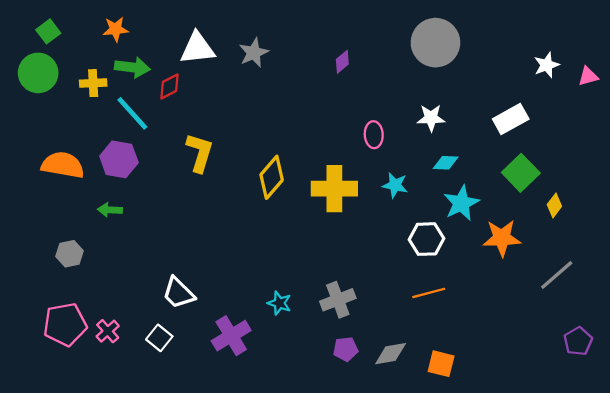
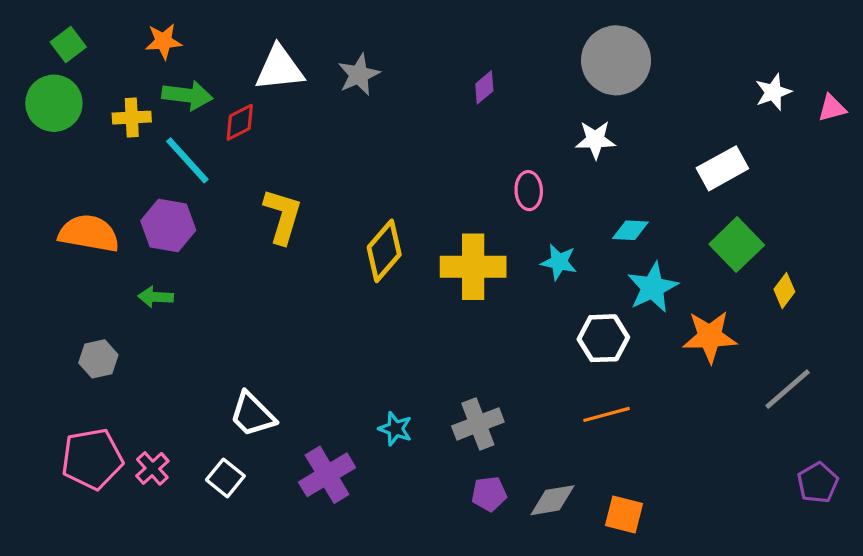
white star: (431, 118) -> (595, 140), moved

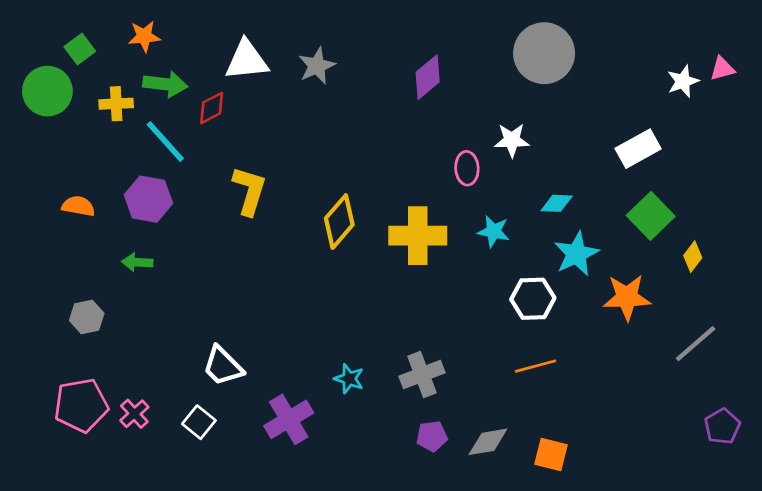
green square: (68, 44) -> (80, 49), moved
purple diamond: (484, 87) -> (428, 77), size x1.5
pink triangle: (832, 108) -> (722, 69), moved
white star: (595, 140) -> (512, 140), moved
orange semicircle: (89, 233) -> (78, 206), size x0.6

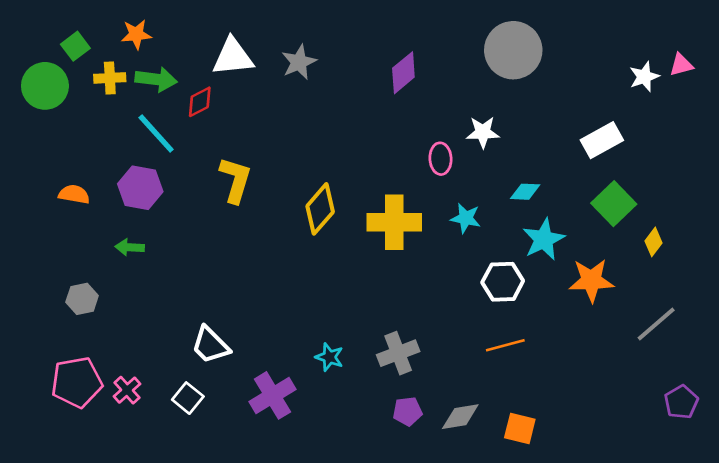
yellow cross: (116, 104) -> (110, 78), moved

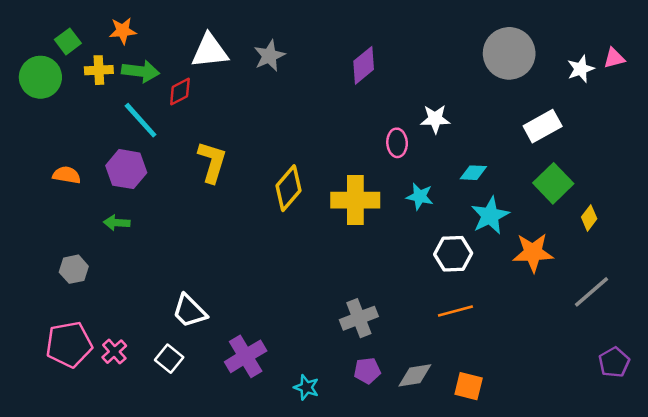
gray circle: (513, 50) -> (509, 53), moved
cyan star: (329, 357) -> (306, 387), moved

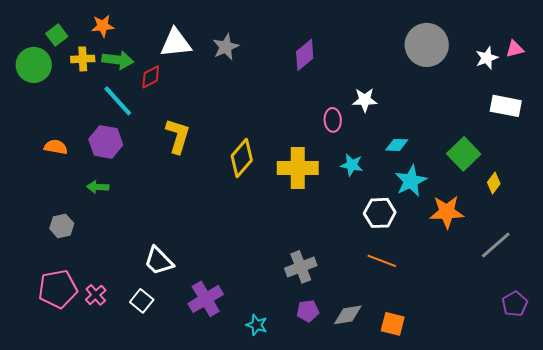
white rectangle: (543, 126) -> (506, 106), moved, turned 40
orange line: (455, 311) -> (382, 261), turned 36

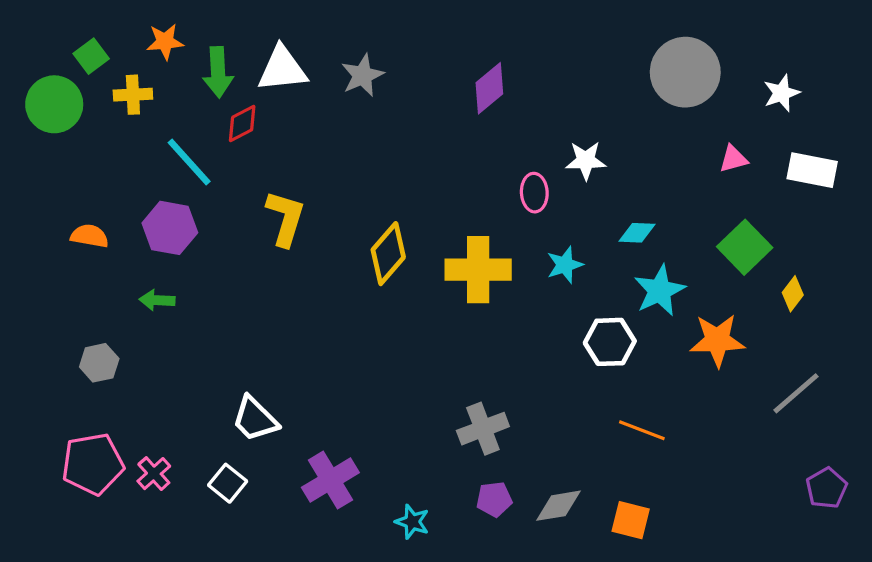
pink triangle: (515, 49) -> (733, 159), moved
green arrow: (118, 60) -> (218, 72), moved, turned 80
cyan star: (352, 165) -> (565, 265), turned -30
orange line: (382, 261) -> (642, 430), moved

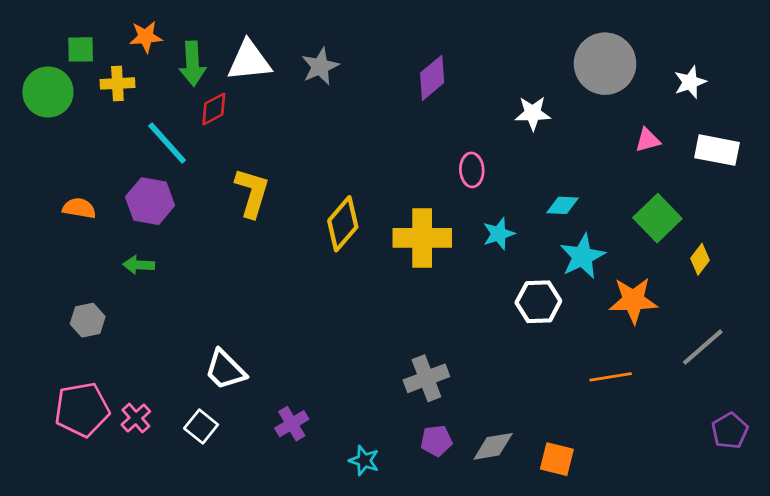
green square: (91, 56) -> (81, 49), turned 36
white star: (586, 160) -> (533, 113), moved
orange line: (642, 430) -> (611, 377), moved, turned -30
purple cross: (330, 480) -> (292, 424), size x0.7

